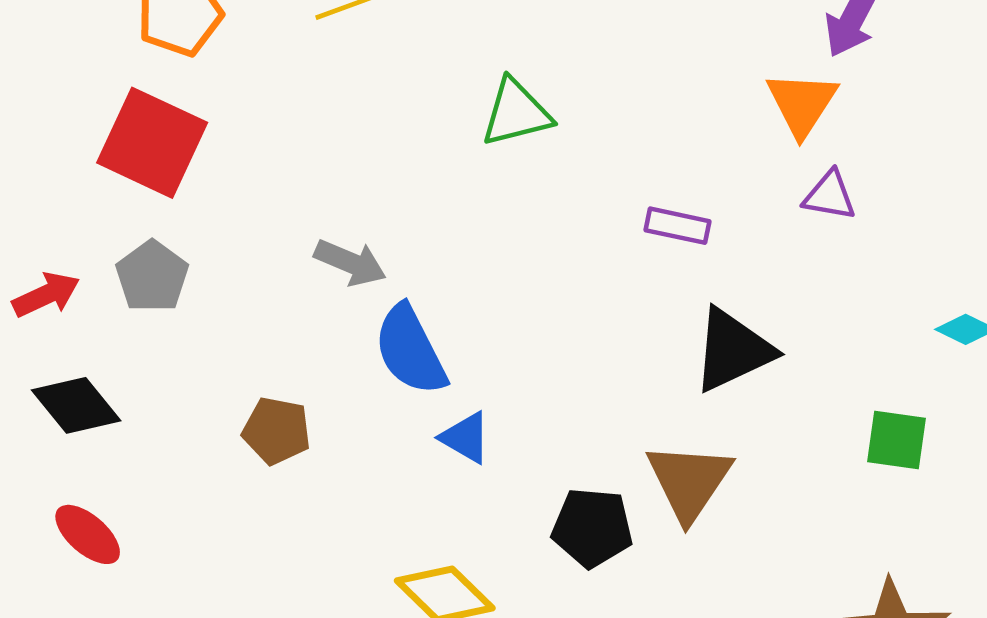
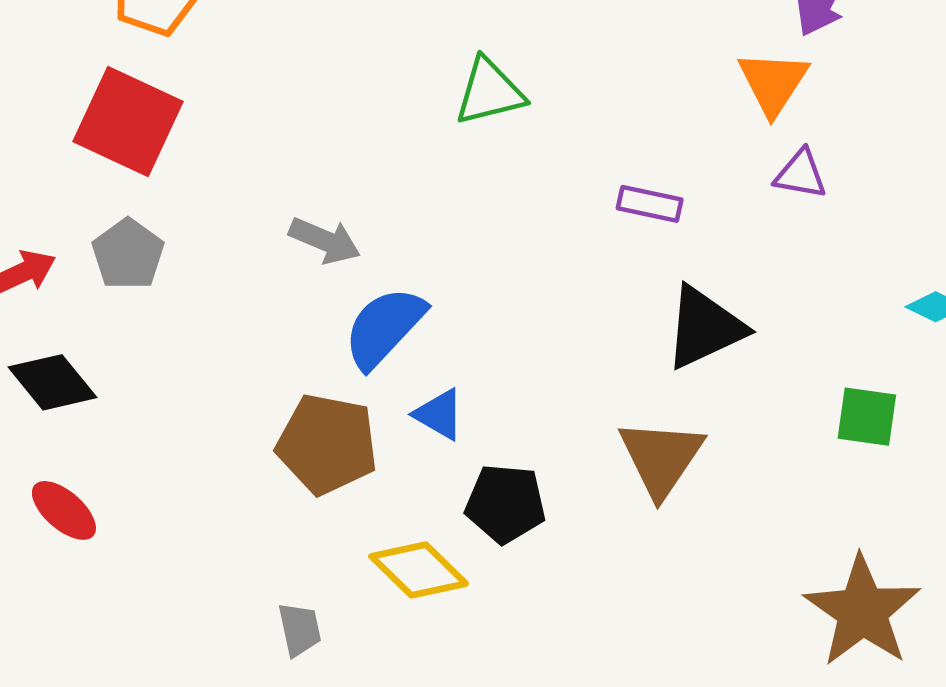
blue semicircle: (410, 350) -> (384, 327), turned 70
brown pentagon: (277, 431) -> (327, 444), moved, size x1.5
black pentagon: (592, 528) -> (505, 504), moved

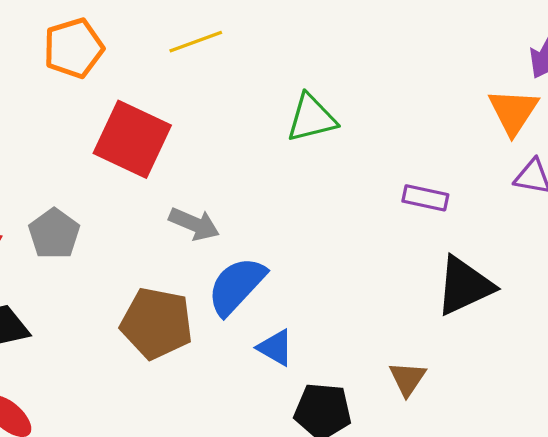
red square: (128, 122) -> (132, 139), moved
brown pentagon: (327, 444) -> (157, 323), moved
brown triangle: (661, 458) -> (407, 379), moved, size x0.6

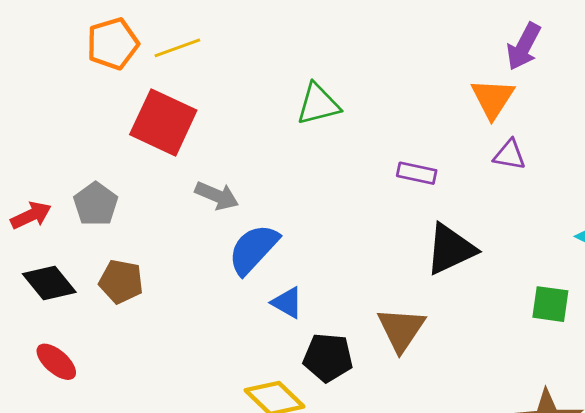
yellow line: (196, 42) -> (177, 48), moved
brown pentagon: (157, 323) -> (121, 282), moved, size x0.7
brown triangle: (407, 379) -> (401, 329), size x1.5

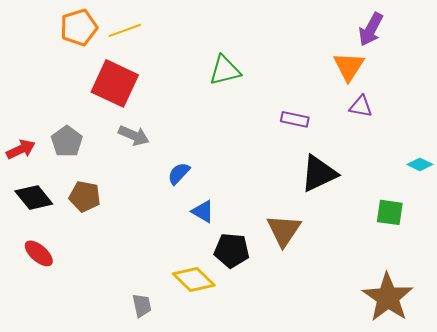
gray arrow: (217, 196) -> (134, 135), moved
blue semicircle: (253, 249) -> (179, 173), size x0.6

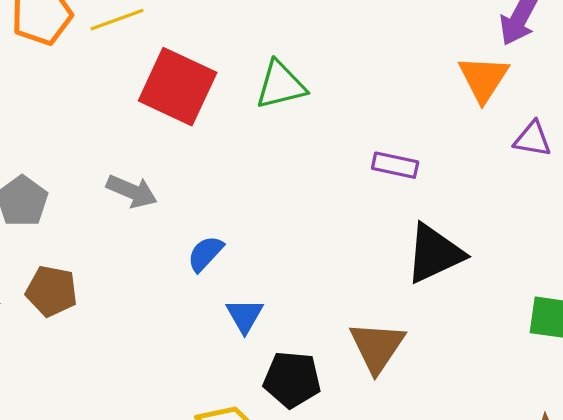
red square: (115, 83) -> (178, 87), moved
purple triangle: (361, 106) -> (533, 139), moved
blue triangle: (203, 211) -> (245, 316), turned 30

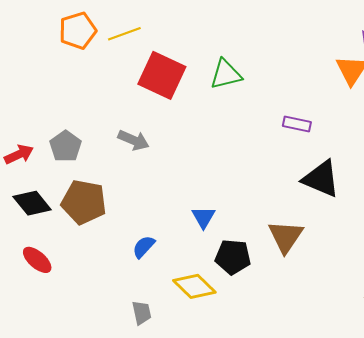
blue semicircle: (205, 254) -> (144, 247), moved
black triangle: (434, 254) -> (321, 179), turned 48
brown pentagon: (52, 291) -> (84, 202), size x1.4

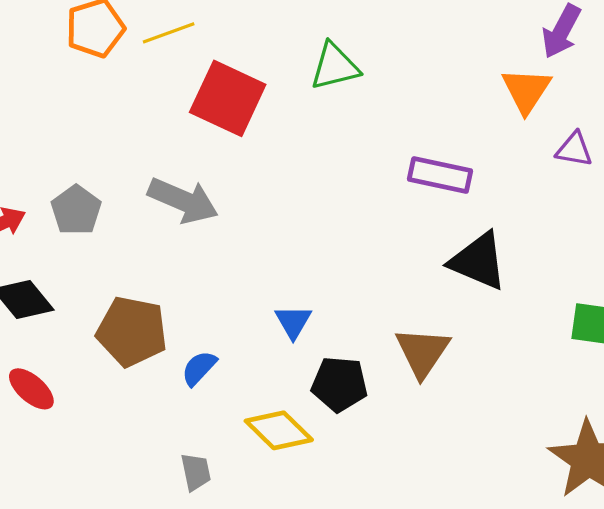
green triangle: (226, 74) -> (335, 66), moved
purple rectangle: (297, 124) -> (440, 175), size x1.4
gray arrow: (134, 140) -> (183, 201), size x1.4
brown pentagon: (84, 202) -> (132, 331), moved

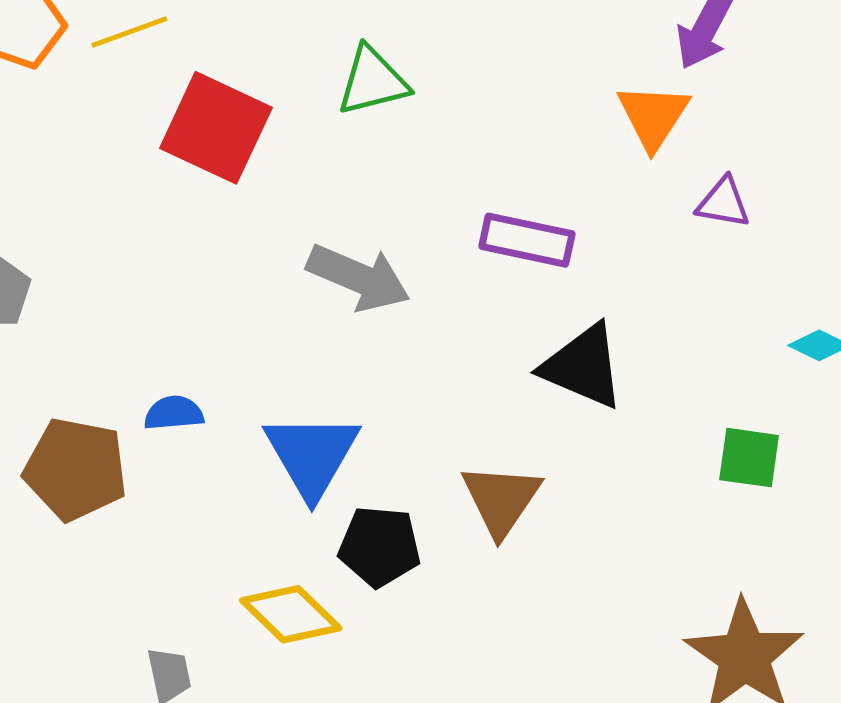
gray arrow: (183, 201) -> (359, 277), moved
blue triangle: (293, 322) -> (312, 455), size x1.8
blue semicircle: (199, 368) -> (174, 413), moved, turned 42

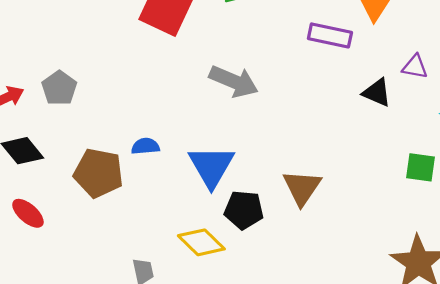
purple triangle: (723, 203) -> (415, 67), moved
purple rectangle: (527, 240) -> (330, 35), moved
black triangle: (583, 366) -> (377, 92), moved, size x0.7

